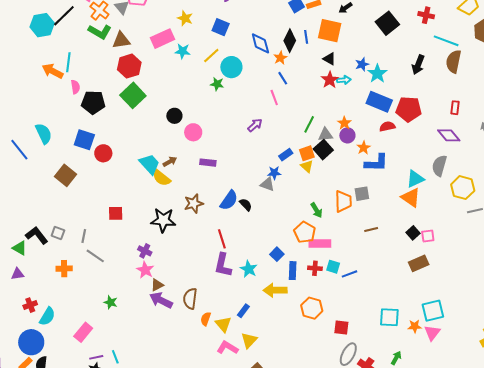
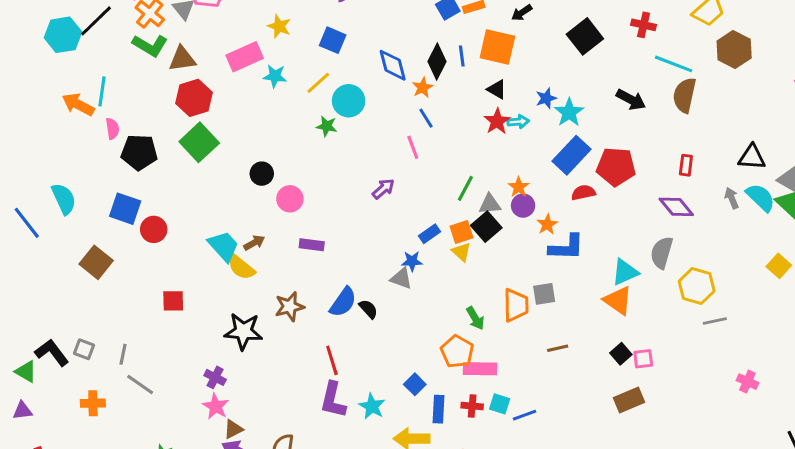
black arrow: (418, 65) -> (631, 100), turned -84
blue rectangle: (379, 102) -> (571, 155), turned -70
red square: (116, 213) -> (173, 301), moved

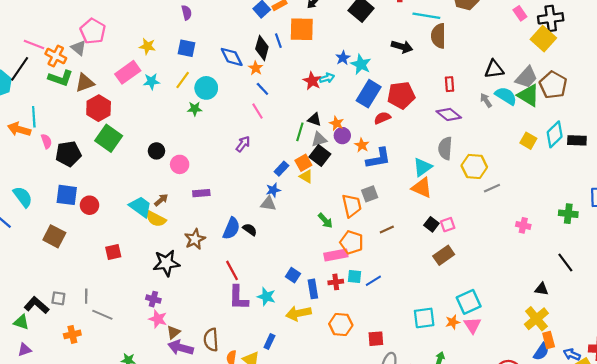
black triangle: (497, 89) -> (315, 119), moved
orange pentagon: (457, 352) -> (352, 242), moved

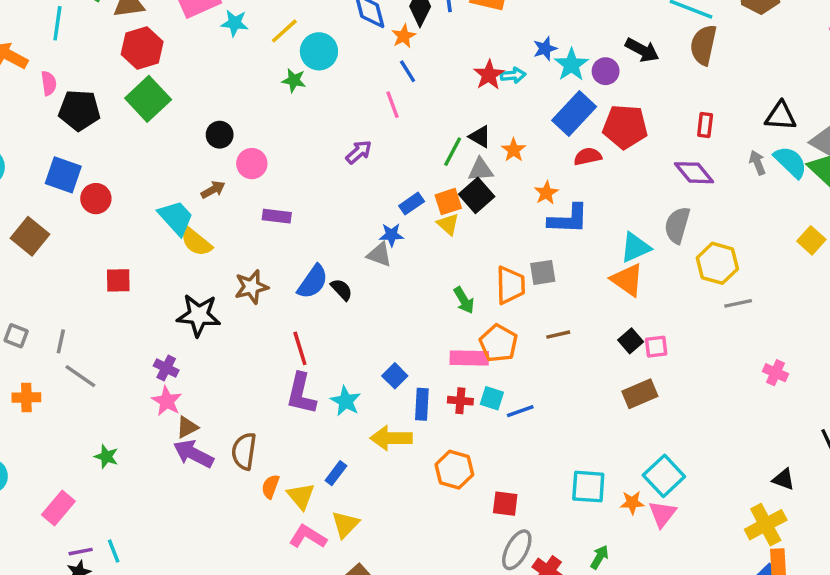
cyan line: (34, 117) -> (57, 23), moved
purple circle: (342, 136) -> (606, 71), moved
brown arrow: (161, 200) -> (213, 190), moved
cyan square: (469, 302) -> (664, 476), turned -30

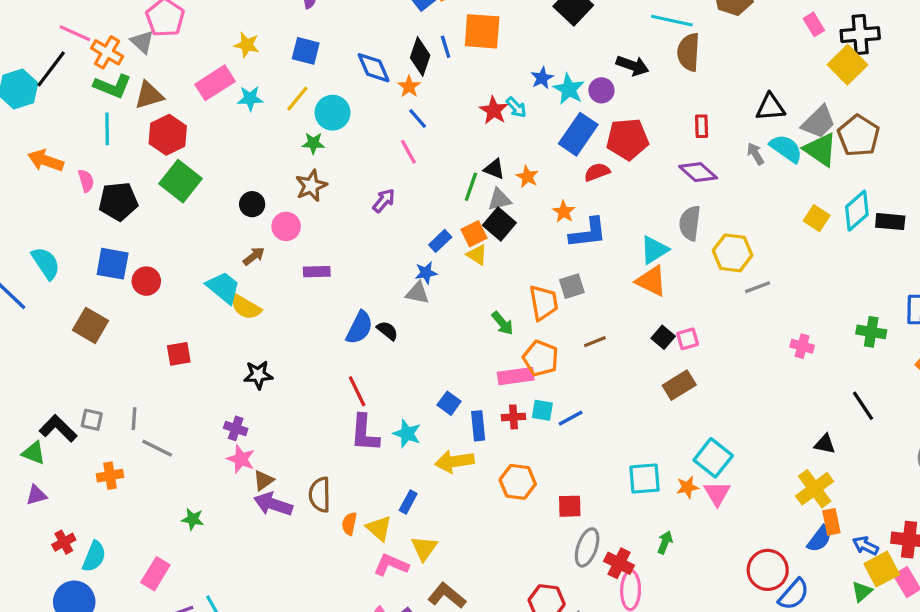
cyan line: (57, 23) -> (107, 129), moved
cyan arrow: (513, 75) -> (516, 107), turned 60
brown star: (251, 287) -> (311, 186), moved
black star: (199, 315) -> (258, 375), size x0.7

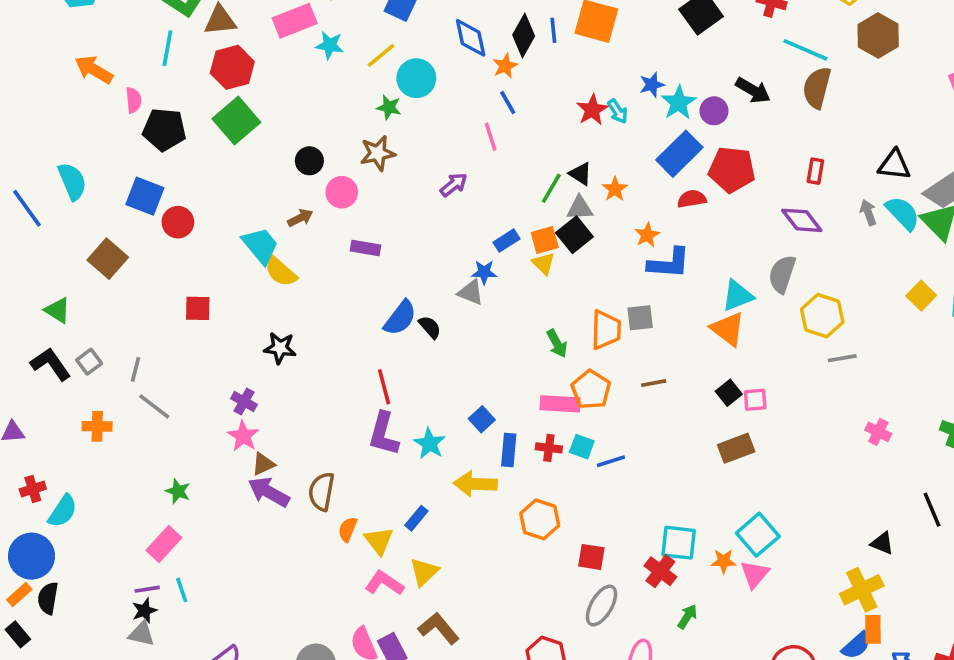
gray square: (92, 420) -> (89, 362), turned 30
green triangle: (34, 453) -> (58, 310), moved
red cross: (619, 563) -> (660, 571), moved
pink rectangle: (155, 574) -> (164, 544), moved

